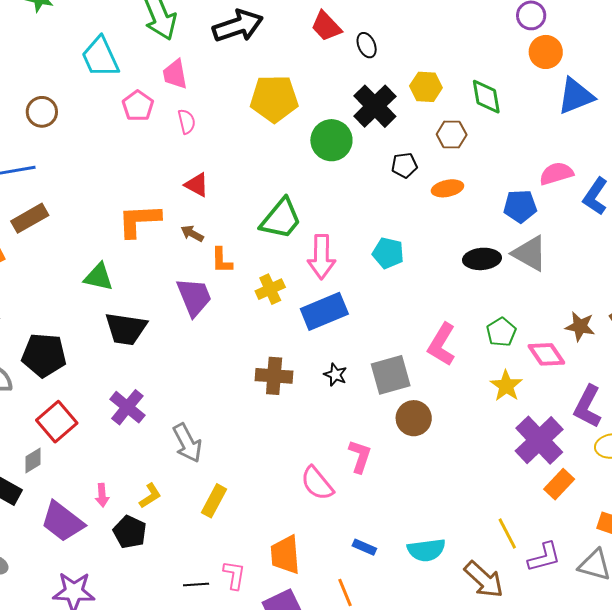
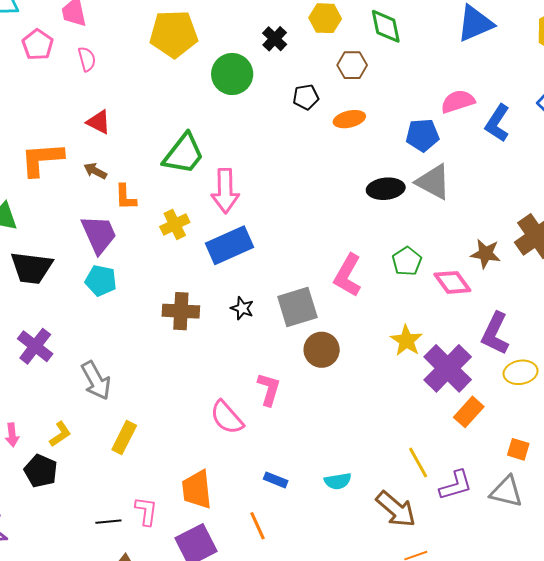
black cross: (375, 106) -> (275, 39), size x0.6
cyan pentagon: (388, 253) -> (101, 281), moved
yellow star: (506, 386) -> (406, 340), moved
cyan semicircle: (426, 550) -> (338, 481), size x0.7

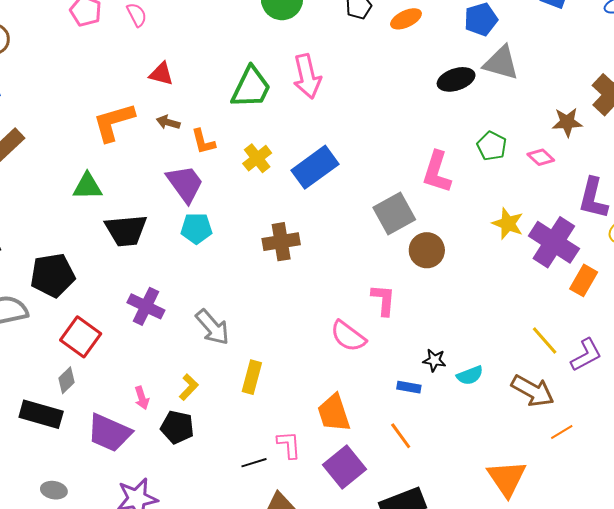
pink arrow: (225, 191) -> (307, 76), moved
pink diamond: (452, 282) -> (541, 157), size x0.7
black star: (242, 308) -> (434, 360), moved

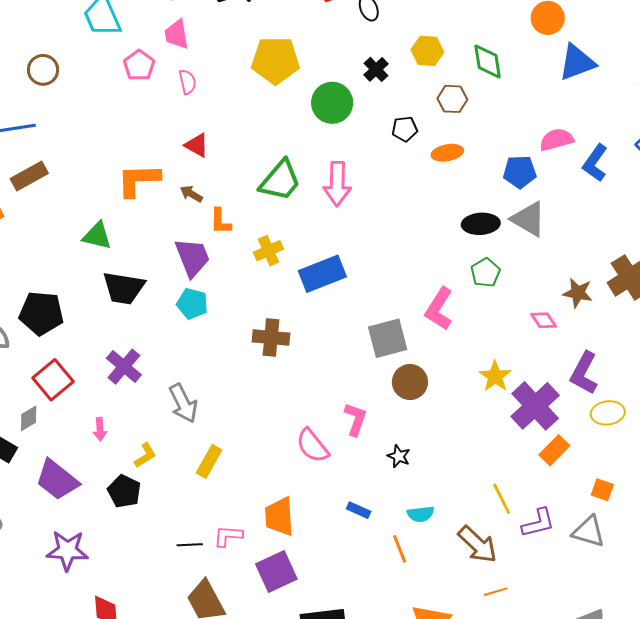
green pentagon: (492, 146) -> (485, 273), moved
black star: (434, 360) -> (399, 456), moved
pink arrow: (142, 398) -> (100, 429), moved
orange line: (401, 436) -> (400, 549), moved
pink L-shape: (289, 445) -> (228, 536), turned -96

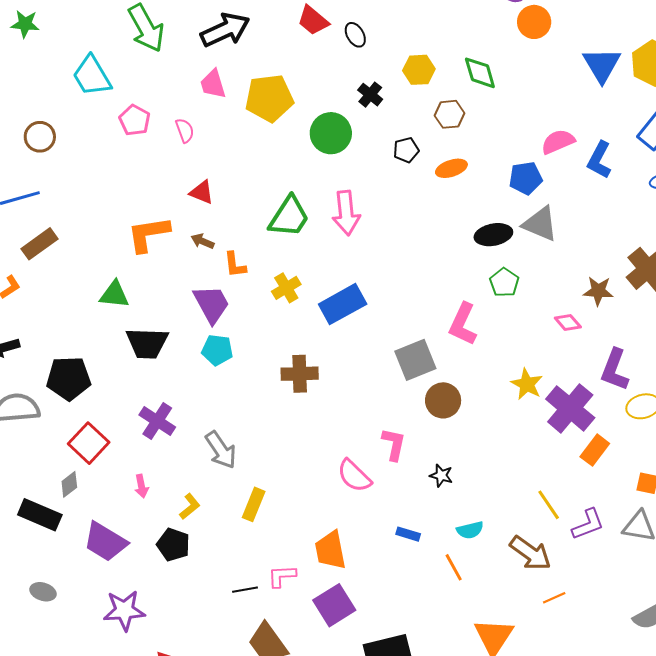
pink trapezoid: (177, 34) -> (213, 84), moved
blue triangle: (577, 62) -> (602, 65), moved, turned -33

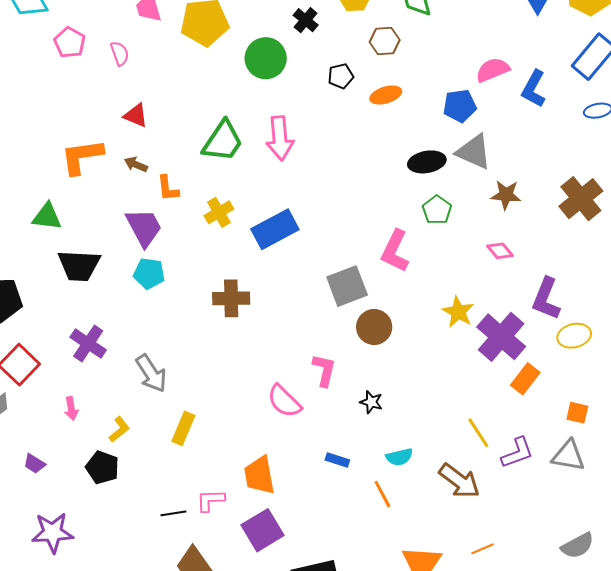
brown star: (598, 291) -> (506, 195), moved
purple trapezoid: (105, 542) -> (34, 464), size x0.5
orange line: (554, 598) -> (483, 549), moved

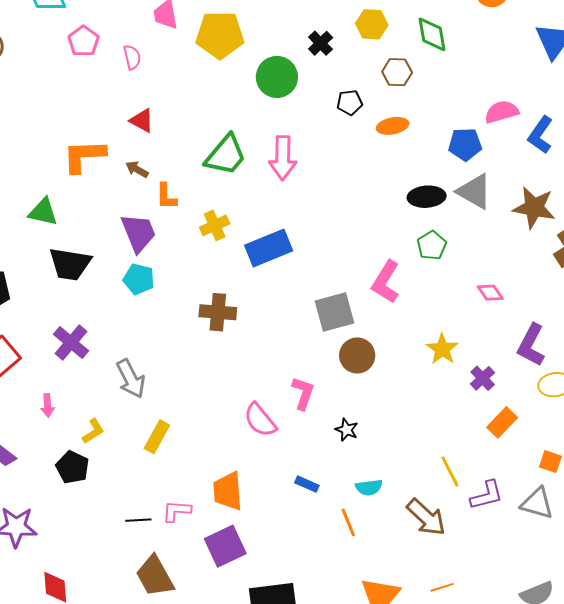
brown star: (506, 195) -> (534, 208), moved, size x1.4
purple cross: (501, 337) -> (483, 378), size x0.5

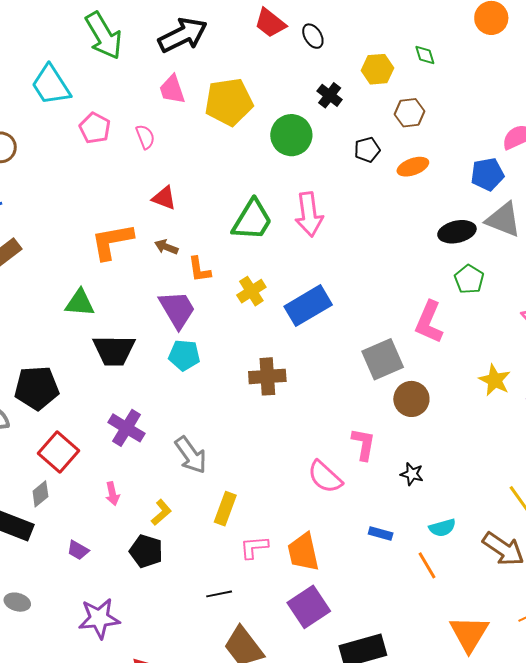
green diamond: (432, 34) -> (425, 55), moved, size x0.6
pink L-shape: (177, 511) -> (254, 547), moved

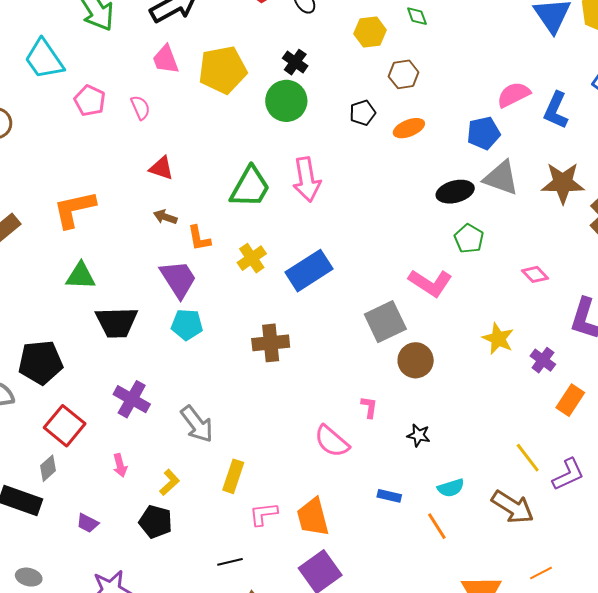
black cross: (330, 95) -> (295, 62), moved
orange L-shape: (112, 241) -> (74, 209), moved
pink L-shape: (429, 322) -> (430, 283), turned -78
pink L-shape: (363, 444) -> (369, 407), size x0.7

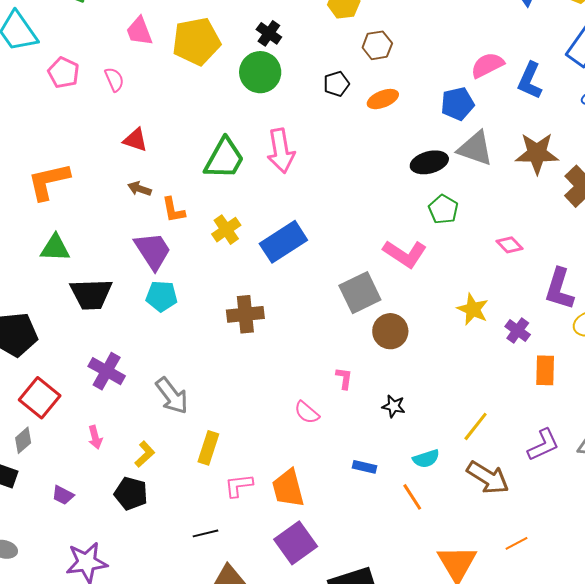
orange rectangle: (570, 400) -> (545, 370), turned -32
pink semicircle: (332, 441) -> (307, 412), size x0.7
yellow line: (528, 458) -> (476, 426), moved, turned 76

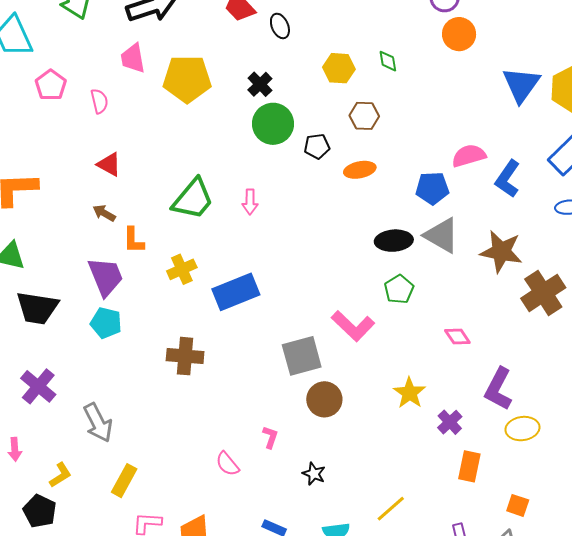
green circle: (260, 72) -> (273, 124), moved
pink arrow: (281, 151) -> (250, 202), size x0.6

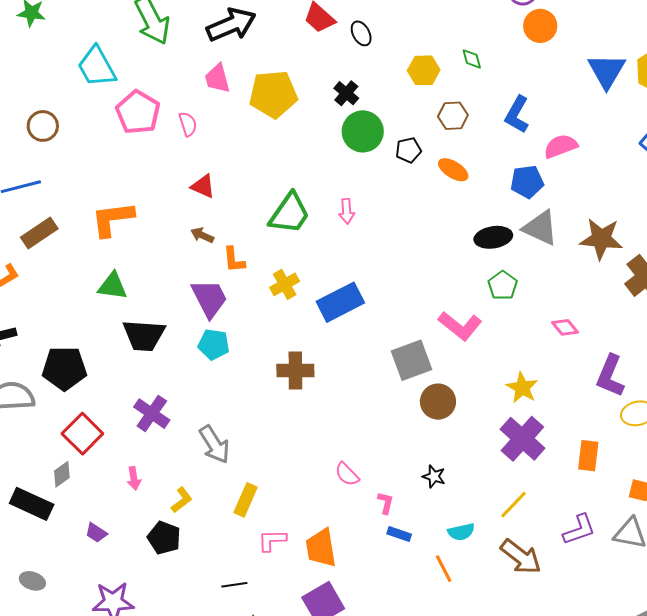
pink pentagon: (51, 85) -> (138, 112), size x1.4
orange ellipse: (360, 170) -> (453, 170), turned 48
blue L-shape: (508, 179) -> (517, 115), moved
purple cross: (450, 422) -> (522, 439), moved, size x1.8
pink L-shape: (270, 437) -> (386, 503), moved

